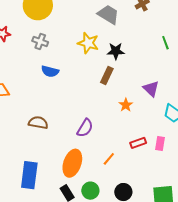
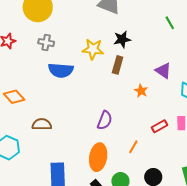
yellow star: (88, 43) -> (93, 49), moved
blue semicircle: (50, 71) -> (61, 70), size x1.4
brown semicircle: (38, 123) -> (42, 124), moved

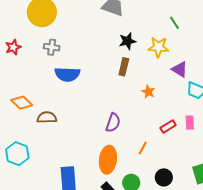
yellow star: (93, 49) -> (158, 47), moved
purple triangle: (163, 71) -> (180, 69), moved
brown semicircle: (42, 124) -> (47, 117), moved

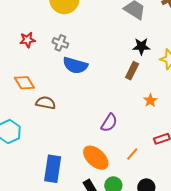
red star: (13, 47) -> (27, 40), moved
gray cross: (52, 47) -> (60, 43), moved
orange ellipse: (108, 160) -> (96, 158), turned -68

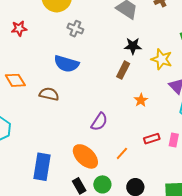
red star: (27, 40) -> (19, 28), moved
gray cross: (60, 43) -> (75, 29), moved
brown semicircle: (46, 103) -> (49, 94), moved

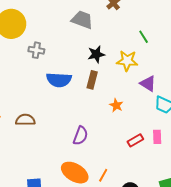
blue semicircle: (66, 64) -> (59, 80), moved
orange line: (122, 153) -> (103, 175), moved

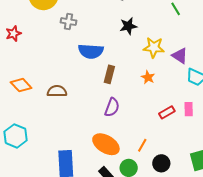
yellow star: (127, 61) -> (154, 47), moved
brown rectangle: (92, 80) -> (109, 74), moved
orange line: (103, 175) -> (142, 145), moved

